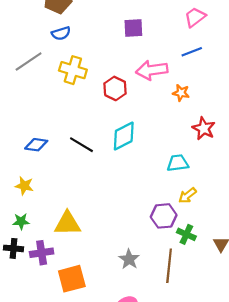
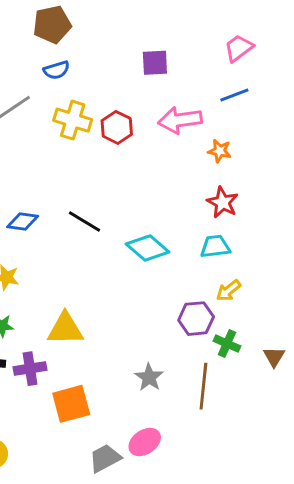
red hexagon: (115, 88) -> (117, 127), moved
red star: (204, 128) -> (223, 202), moved
cyan diamond: (124, 136) -> (148, 248), moved, turned 68

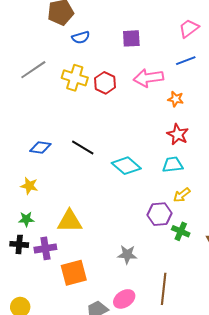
blue semicircle: (56, 70) -> (81, 37), moved
gray star: (149, 377) -> (127, 255), turned -30
brown line: (203, 386) -> (164, 289), moved

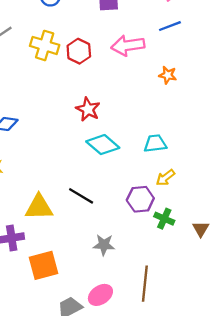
orange star: (176, 99) -> (168, 75), moved
red star: (178, 134) -> (88, 109), moved
black line: (83, 147) -> (81, 196), moved

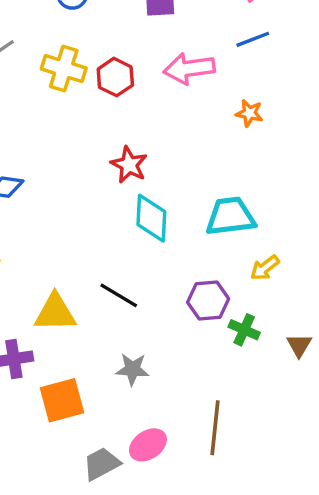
cyan trapezoid: (155, 143) -> (230, 216), size x1.4
cyan diamond: (103, 145) -> (151, 218), turned 52
yellow arrow: (165, 178) -> (265, 268), moved
gray star: (104, 245) -> (132, 369), moved

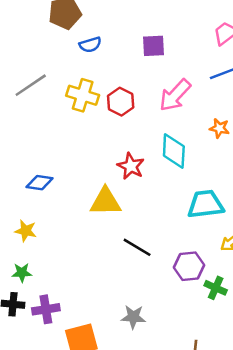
pink arrow: (189, 69) -> (175, 95), turned -39
cyan diamond: (151, 218) -> (174, 151), moved
black line: (119, 295) -> (137, 247), moved
yellow triangle: (55, 313) -> (105, 202), moved

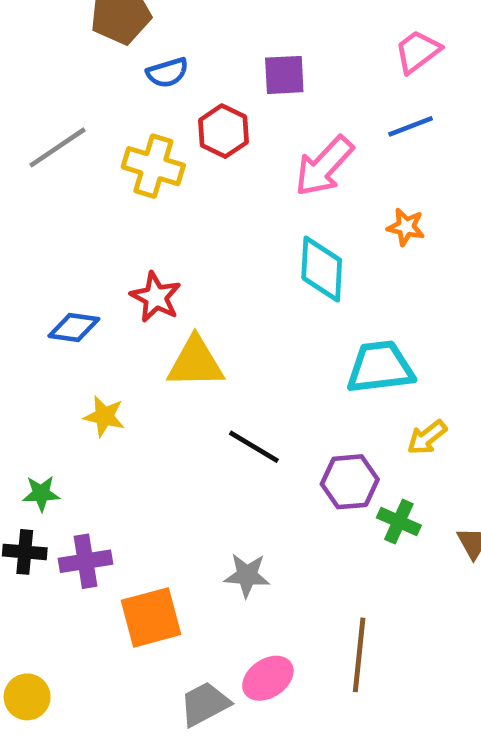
red hexagon: (121, 102) -> (224, 131), moved
red star: (131, 166) -> (156, 297), moved
yellow star: (26, 231) -> (104, 416), moved

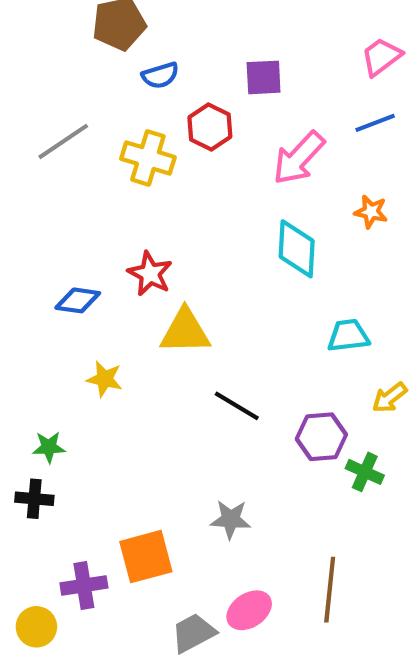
cyan trapezoid: (380, 367) -> (348, 336), size x0.7
purple cross: (86, 561) -> (84, 585), moved

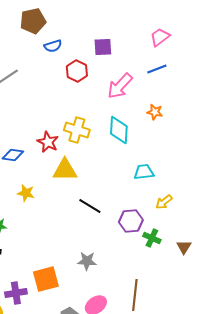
yellow cross: (148, 158) -> (77, 130), moved

